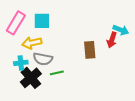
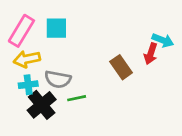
yellow arrow: (32, 43) -> (27, 59), moved
brown rectangle: (90, 50) -> (121, 67), turned -30

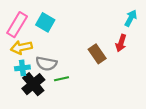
cyan square: (56, 28) -> (45, 22), turned 30
cyan arrow: (163, 40) -> (131, 18), moved, turned -84

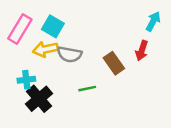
yellow arrow: (21, 47) -> (45, 49), moved
gray semicircle: (46, 64) -> (69, 54), moved
green line: (61, 79) -> (87, 89), moved

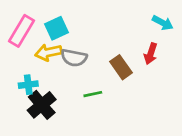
cyan arrow: (153, 21) -> (163, 23), turned 90
cyan square: (53, 26) -> (56, 28), turned 35

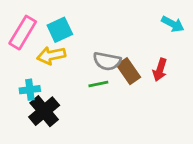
red arrow: (151, 54) -> (160, 70), moved
gray semicircle: (74, 58) -> (107, 61), moved
green line: (93, 94) -> (98, 84), moved

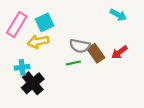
cyan arrow: (173, 24) -> (118, 15), moved
red arrow: (160, 70) -> (119, 52), turned 35

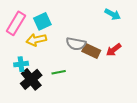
brown rectangle: (96, 53) -> (91, 51), turned -30
green line: (73, 63) -> (59, 72), moved

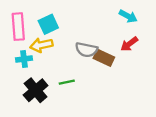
pink rectangle: (16, 23) -> (18, 27), turned -35
red arrow: (114, 50) -> (129, 44), moved
cyan cross: (21, 64) -> (24, 59), moved

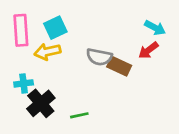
cyan arrow: (128, 16) -> (155, 28), moved
cyan cross: (24, 59) -> (24, 83), moved
green line: (67, 82) -> (79, 115), moved

